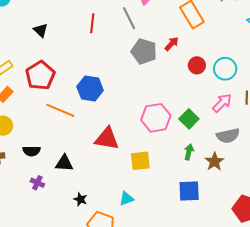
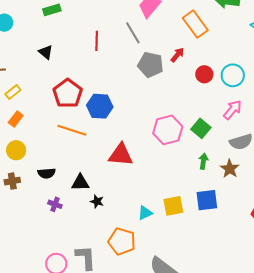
red pentagon: (40, 75) -> (68, 93), moved
yellow square: (140, 161) -> (173, 206), moved
black star: (80, 199) -> (97, 201), moved

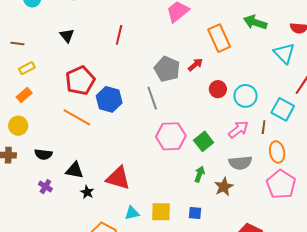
gray line: (133, 33) -> (152, 98), moved
red triangle: (121, 155) -> (118, 178), moved
blue square: (207, 200) -> (195, 213), size x0.6

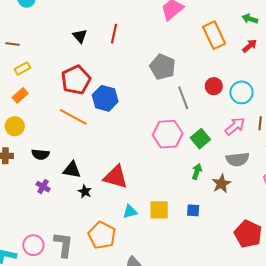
green arrow: (255, 22) -> (250, 19), size x0.7
black triangle: (67, 36) -> (80, 36), moved
red arrow: (195, 65) -> (250, 46), moved
gray line: (152, 98) -> (183, 98), moved

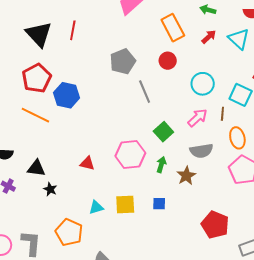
black triangle: (80, 36) -> (39, 34), size x1.8
gray pentagon: (163, 67) -> (123, 61), turned 30
red circle: (214, 86) -> (168, 61), moved
pink hexagon: (168, 134) -> (130, 155), moved
red triangle: (116, 177) -> (87, 163), moved, size x0.6

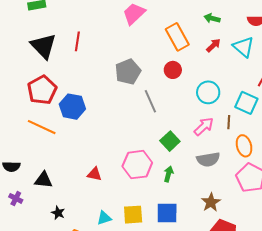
brown star: (186, 176) -> (211, 202), moved
black star: (50, 189) -> (58, 213), moved
blue square: (159, 204) -> (167, 213), size x1.6

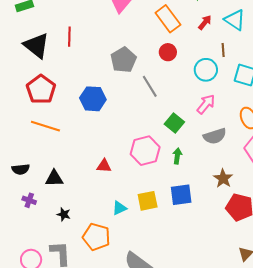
blue hexagon: (72, 107) -> (93, 99), moved
brown line: (229, 122) -> (223, 50), moved
black star: (58, 213) -> (64, 214), moved

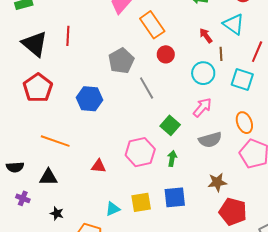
orange rectangle: (168, 19) -> (152, 25), moved
red arrow: (205, 22) -> (206, 36), moved, turned -77
orange line: (45, 126) -> (55, 141), moved
brown star: (223, 178) -> (217, 182), turned 30

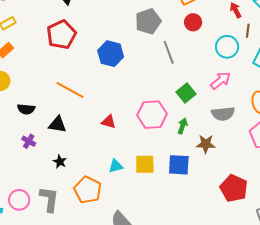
brown star: (217, 182) -> (206, 144), moved

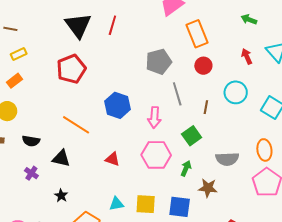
brown line: (248, 31) -> (206, 107), moved
blue hexagon: (111, 54) -> (117, 105), moved
pink arrow: (221, 81) -> (154, 118), moved, turned 130

